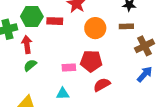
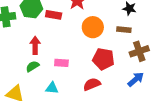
red arrow: (27, 44) -> (35, 45), moved
red pentagon: (91, 61) -> (103, 59), moved
green semicircle: (30, 65) -> (33, 66), moved

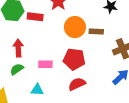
brown rectangle: (124, 30) -> (96, 32), moved
red pentagon: (103, 59) -> (74, 59), moved

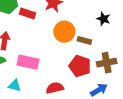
red pentagon: (74, 59) -> (80, 66), moved
pink rectangle: (45, 64) -> (28, 62), size x1.5

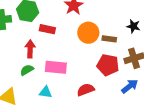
red rectangle: (27, 14) -> (47, 29), moved
black star: (103, 19) -> (133, 26), moved

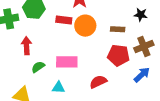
red rectangle: (47, 29) -> (64, 20), moved
orange circle: (88, 33) -> (85, 26), moved
red arrow: (30, 49) -> (27, 46), moved

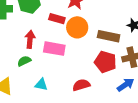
brown rectangle: (118, 29) -> (109, 36), size x1.5
red arrow: (27, 46) -> (30, 39), moved
pink rectangle: (67, 62) -> (54, 49), moved

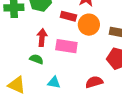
green semicircle: (24, 61) -> (36, 59), turned 48

